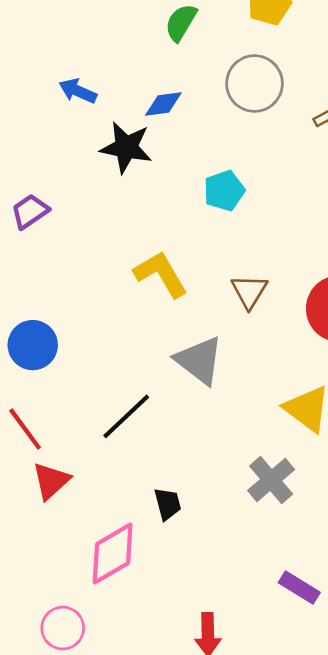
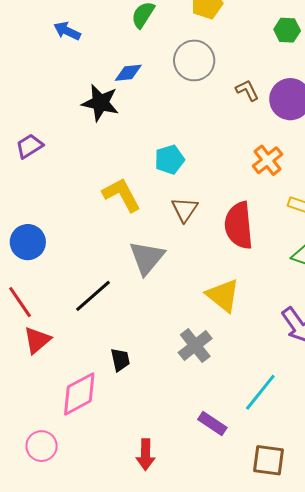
blue arrow: (78, 91) -> (67, 31), moved
cyan pentagon: (224, 191) -> (170, 160), moved
gray triangle: (199, 360) -> (147, 258), turned 30

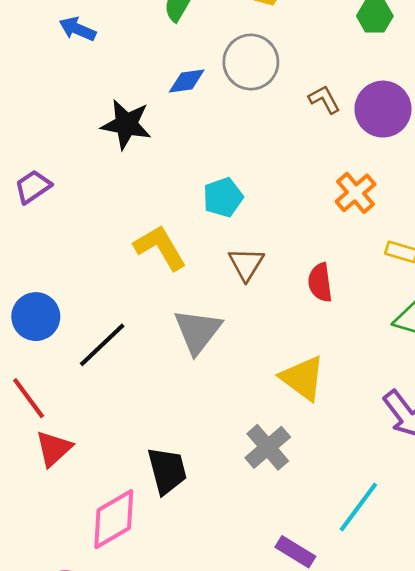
blue diamond: (128, 73) -> (187, 81), moved
red semicircle: (239, 225) -> (320, 282), size x0.6
black line: (93, 296) -> (102, 345), moved
black trapezoid: (120, 360) -> (167, 471), size x1.5

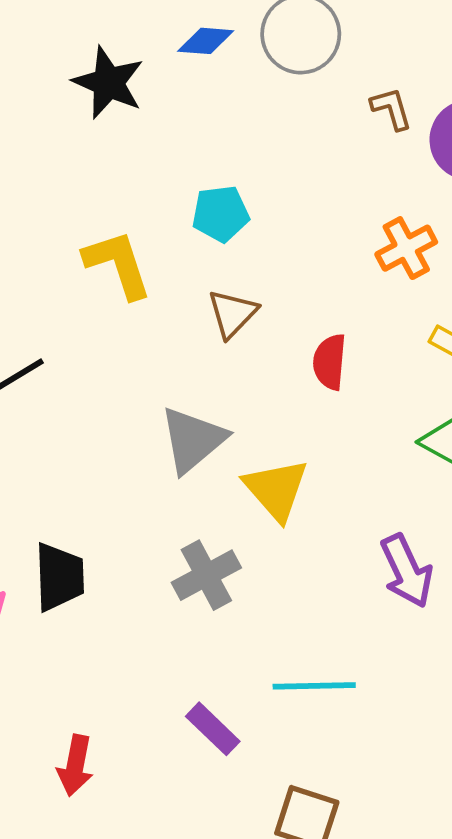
gray triangle: (198, 331) -> (193, 440), moved
cyan line: (358, 507) -> (314, 686), turned 40

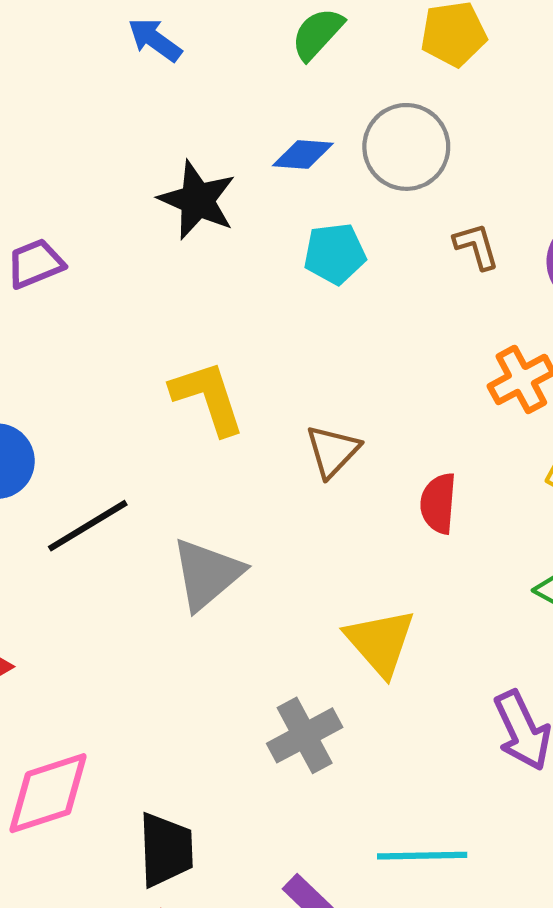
brown L-shape: (391, 109) -> (476, 246), moved
cyan pentagon: (220, 214) -> (335, 254), moved
gray triangle: (193, 440) -> (207, 574), moved
black trapezoid: (59, 577) -> (166, 850), moved

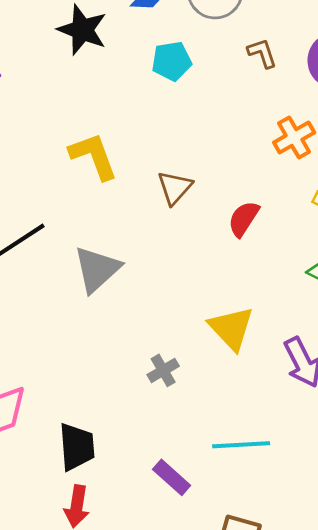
red semicircle: (438, 503) -> (244, 219), turned 30
yellow triangle: (380, 642) -> (231, 328), moved
gray cross: (305, 735) -> (163, 370), size x0.7

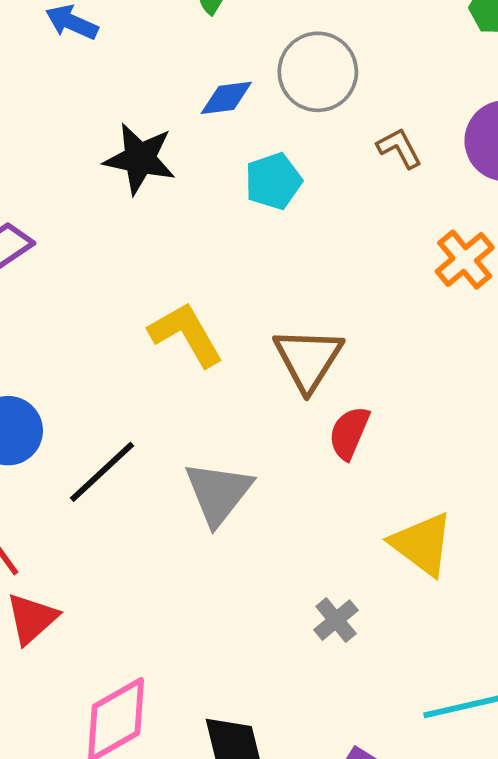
brown triangle: (175, 188) -> (308, 359), size x1.4
red semicircle: (244, 219) -> (349, 433), moved

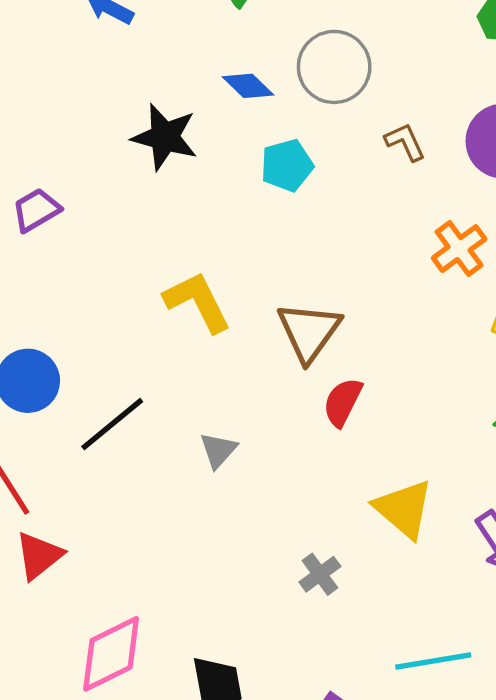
blue diamond: (226, 98) -> (248, 86), turned 48
gray triangle: (218, 493) -> (218, 450), size x0.6

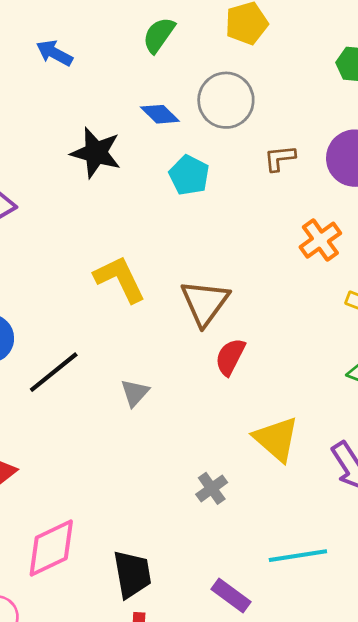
brown L-shape: (405, 142) -> (280, 158), turned -72
cyan pentagon: (287, 165) -> (189, 175), turned -30

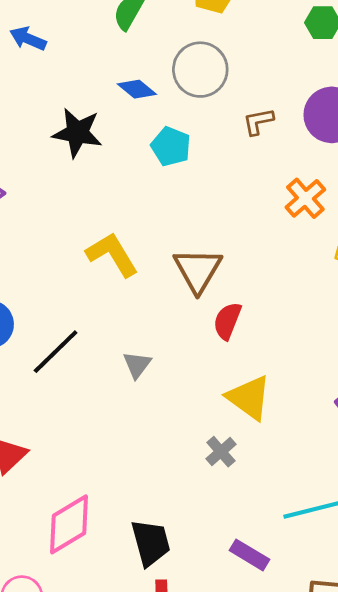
yellow triangle: (276, 439) -> (249, 398), moved

